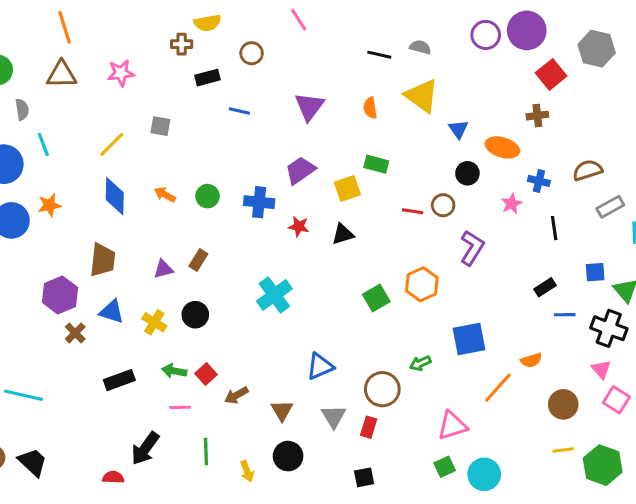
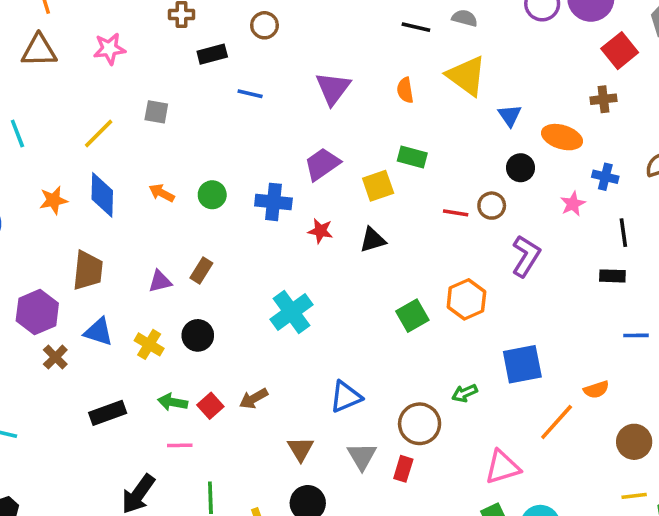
orange star: (49, 205) -> (54, 200), moved
black rectangle: (545, 287) -> (612, 276), moved, turned 35
brown arrow: (236, 395) -> (254, 399), moved

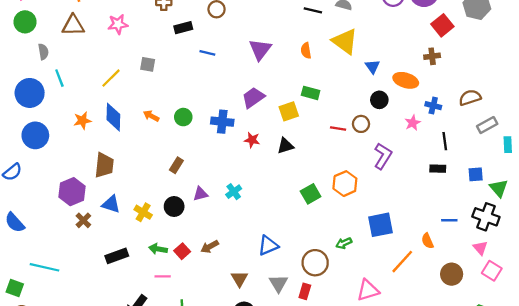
purple triangle: (160, 281) -> (200, 194), moved
cyan cross: (292, 312) -> (234, 192), size x0.6
blue line: (636, 335) -> (449, 220), moved
orange semicircle: (596, 390) -> (428, 241), turned 84

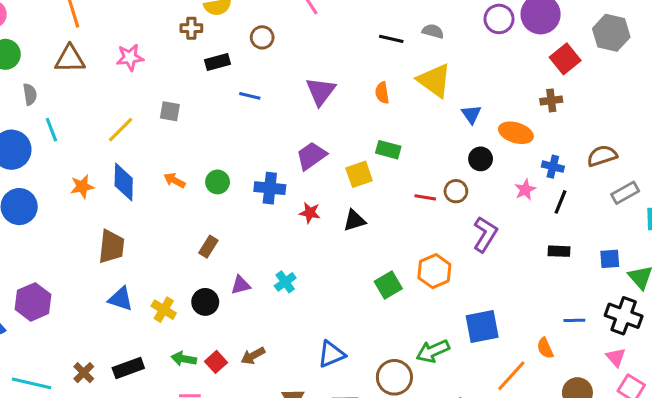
black line: (445, 141) -> (561, 202), moved, turned 30
purple hexagon: (72, 192) -> (33, 302), moved
brown cross: (83, 220) -> (84, 373), moved
green arrow: (344, 243) -> (433, 351), size x1.5

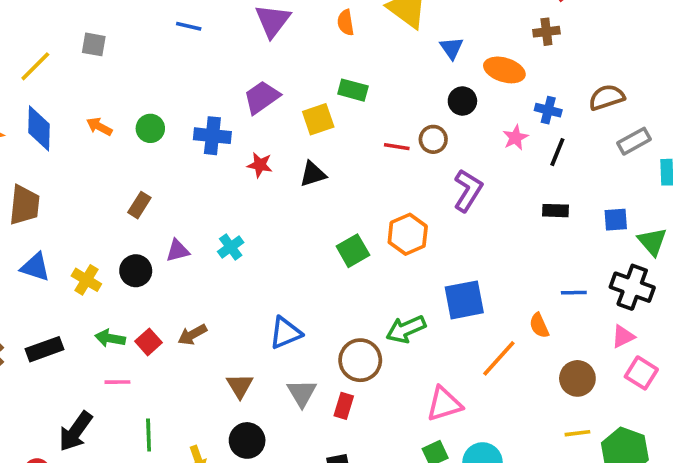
pink triangle: (616, 357) -> (623, 336), turned 45

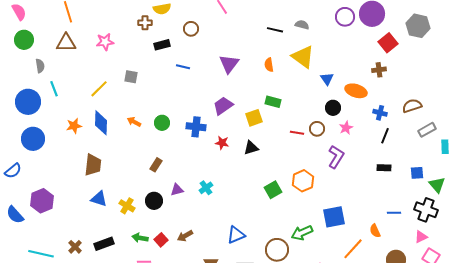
pink star: (515, 138) -> (346, 128), moved

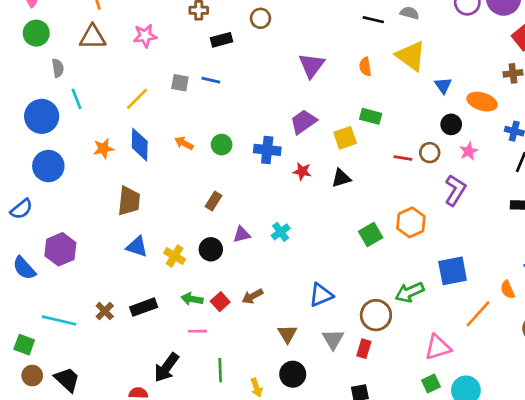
blue line: (183, 67) -> (211, 80), moved

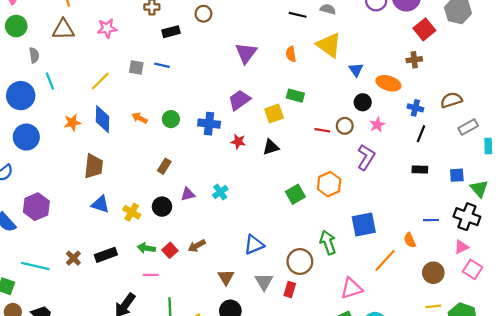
green arrow: (410, 292) -> (328, 242), turned 95

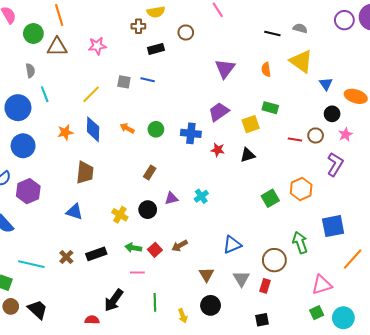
green circle: (16, 26) -> (33, 33), moved
blue triangle: (100, 204) -> (75, 212), moved
purple hexagon: (36, 207) -> (28, 191), moved

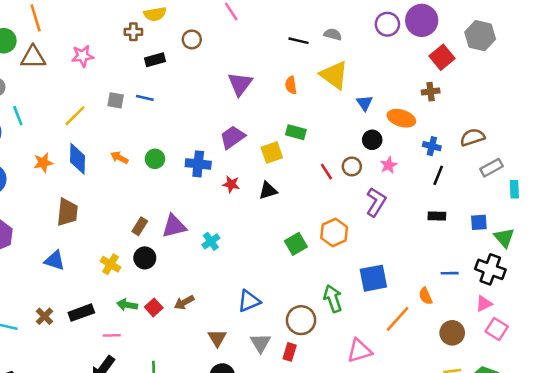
red line: (295, 140) -> (326, 172), turned 48
brown rectangle: (150, 173) -> (140, 226), moved
purple triangle: (171, 198) -> (174, 226), moved, size x1.5
pink line: (137, 272) -> (112, 335), moved

